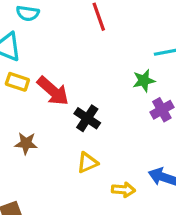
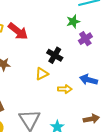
black cross: (87, 118) -> (55, 55), moved

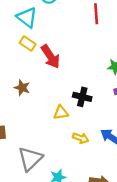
black cross: (55, 55) -> (82, 97), turned -35

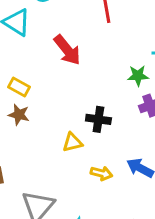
yellow rectangle: (28, 44) -> (19, 87), moved
red arrow: (51, 57) -> (67, 50), moved

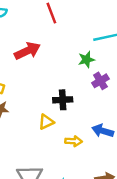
red arrow: (67, 50) -> (27, 51), turned -65

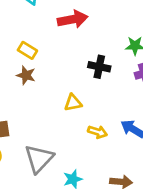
black cross: (63, 100) -> (99, 67), moved

